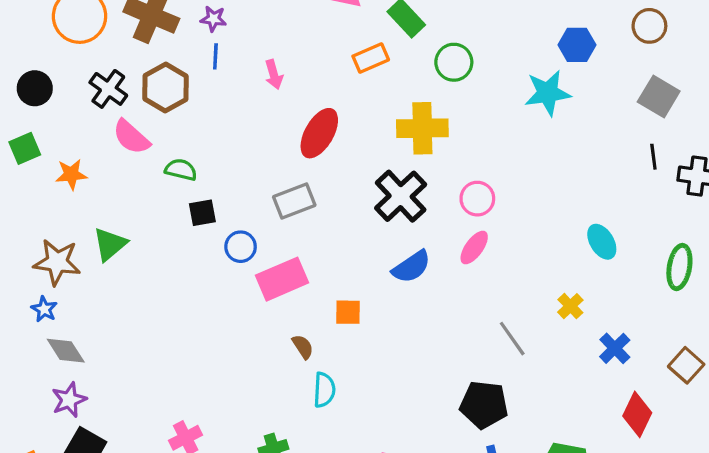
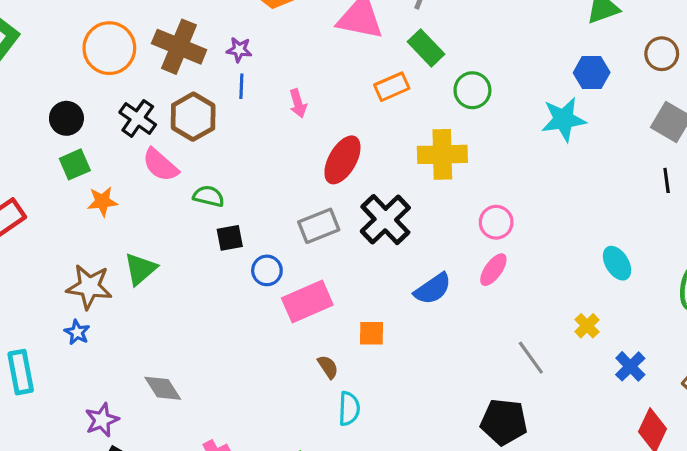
green square: (25, 148) -> (75, 164), moved
black cross: (401, 196) -> (385, 220), moved
gray diamond: (66, 351) -> (163, 388), moved

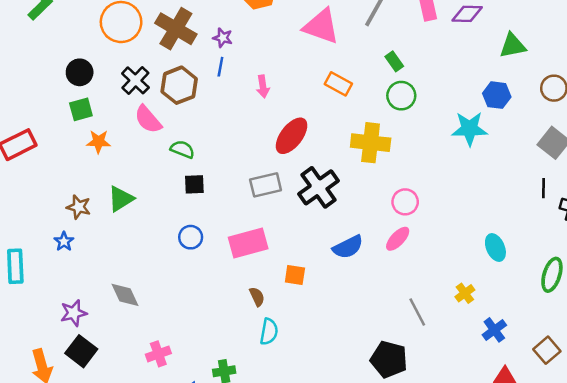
green rectangle: (426, 48) -> (394, 61), moved, size x0.7
orange rectangle: (392, 87) -> (338, 84), turned 44
blue circle: (267, 270) -> (191, 237), moved
brown star: (89, 287) -> (79, 207), size x0.7

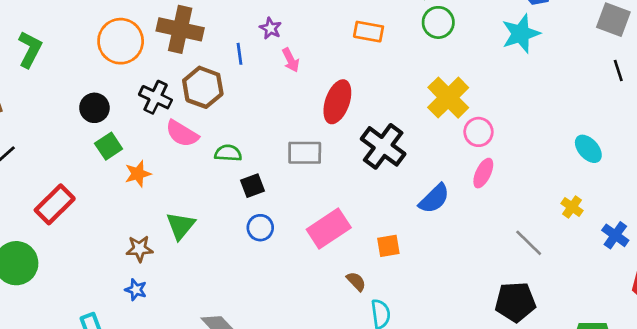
purple star: (223, 38) -> (271, 28), moved, turned 30
yellow cross: (371, 143) -> (448, 98), moved, turned -33
gray rectangle: (266, 185) -> (305, 153), moved, turned 32
blue circle: (191, 237) -> (260, 228), moved

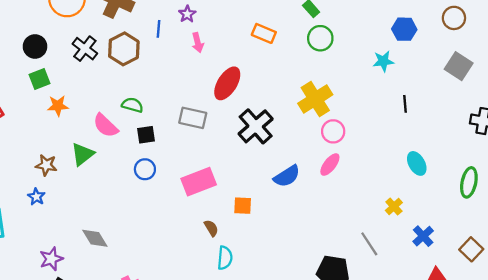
cyan star: (521, 34) -> (383, 61), size x0.7
black line: (618, 70) -> (405, 104), moved
pink semicircle: (182, 134) -> (106, 126), moved
gray line: (529, 243) -> (369, 244), moved

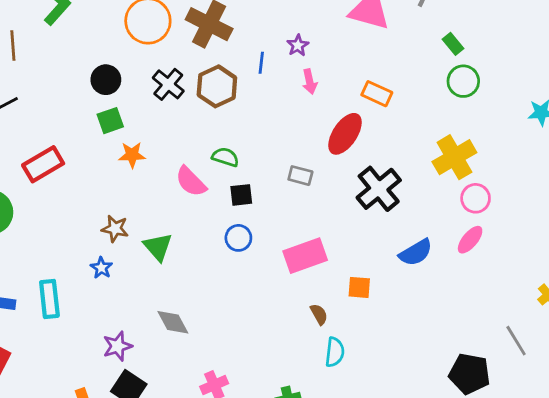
orange rectangle: (264, 33) -> (377, 94), moved
gray rectangle: (193, 118) -> (300, 176), size x0.7
green triangle: (83, 154) -> (158, 247), moved, turned -35

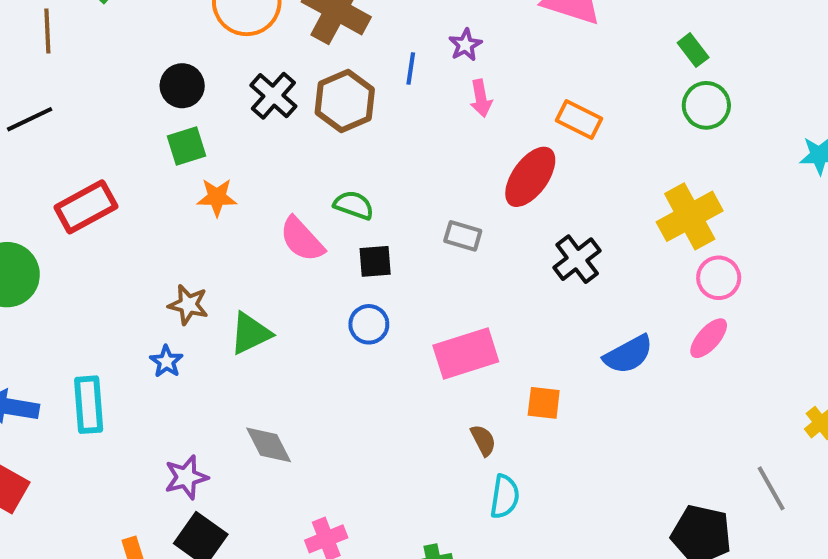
black cross: (379, 189) -> (577, 259), size x0.7
green triangle: (158, 247) -> (250, 333), turned 44

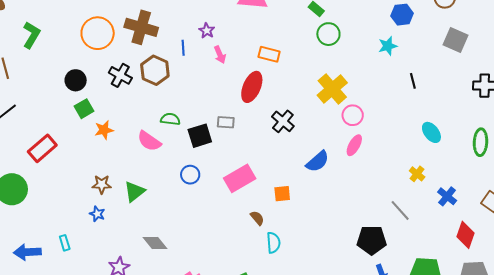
black square: (375, 261) -> (200, 136), moved, size x1.4
cyan rectangle: (89, 405) -> (65, 243), size x0.6

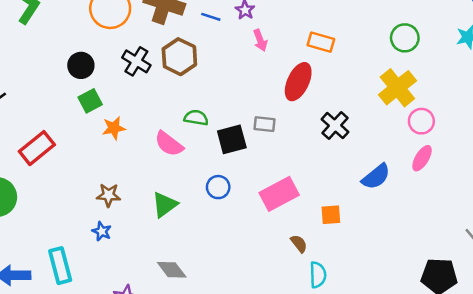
green circle: (328, 34) -> (405, 38), moved
blue line: (183, 48) -> (211, 17), moved, turned -70
green triangle: (134, 192) -> (165, 205), moved
cyan rectangle: (65, 243) -> (60, 266), size x1.8

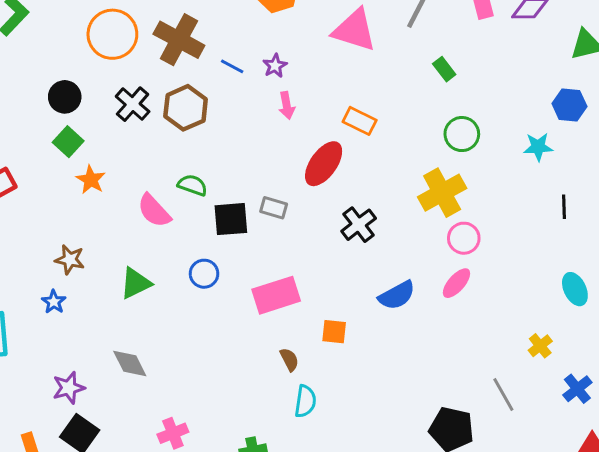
green square: (90, 101) -> (68, 142), turned -30
orange star: (114, 128) -> (91, 180), turned 30

